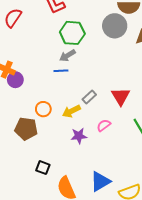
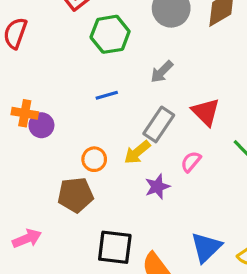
gray arrow: (67, 56) -> (162, 72), moved
gray rectangle: (89, 97) -> (159, 124), size x1.5
black square: (43, 168) -> (115, 247), size x1.6

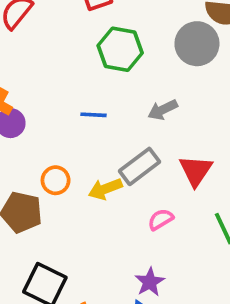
purple star: (157, 187) -> (150, 282), moved, turned -30

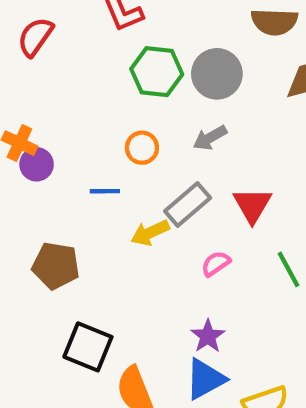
gray circle: (197, 44) -> (217, 74), moved
blue line: (94, 115) -> (105, 191), moved
orange circle: (56, 180) -> (142, 148), moved

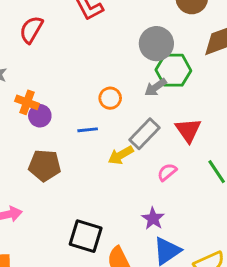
green hexagon: (157, 72) -> (173, 70), moved
brown pentagon: (56, 266) -> (45, 165), moved
purple star: (208, 336) -> (153, 219), moved

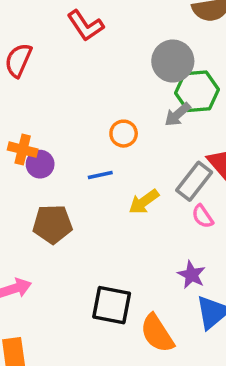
gray rectangle: (144, 134) -> (194, 181), moved
pink semicircle: (167, 172) -> (203, 216), turned -78

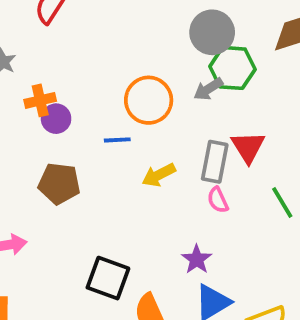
orange circle: (124, 134) -> (149, 100), size x1.6
orange cross: (23, 150) -> (40, 100), turned -36
gray rectangle: (194, 181) -> (215, 162), turned -36

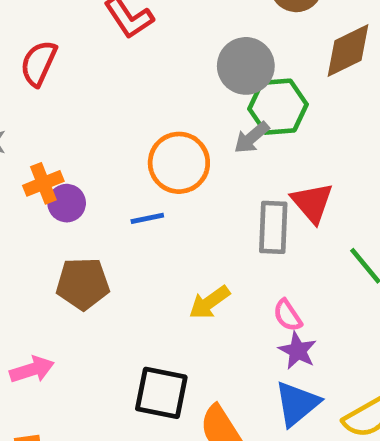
yellow arrow: (159, 175) -> (209, 302), moved
pink semicircle: (218, 200) -> (288, 315), moved
purple star: (197, 259) -> (298, 351), moved

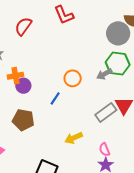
gray circle: (246, 66) -> (118, 33), moved
orange circle: (179, 163) -> (73, 78), size x0.7
blue line: (147, 218) -> (55, 98), turned -56
gray rectangle: (273, 227) -> (106, 112), turned 40

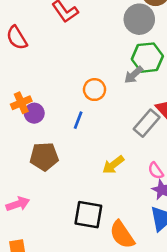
red semicircle: (23, 26) -> (17, 38), turned -54

